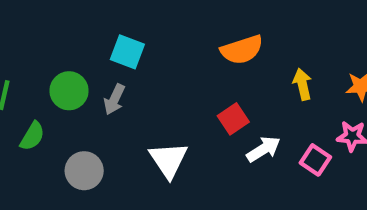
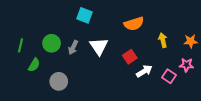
cyan square: (127, 52) -> (84, 15), moved
white triangle: (168, 160) -> (99, 46), moved

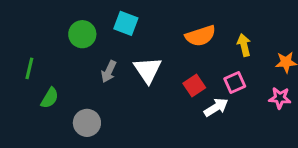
yellow arrow: (163, 40) -> (244, 45), moved
green circle: (52, 43) -> (82, 34), moved
pink square: (169, 76) -> (235, 82), moved, turned 32

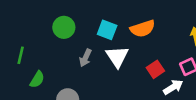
cyan square: (126, 23) -> (107, 30), moved
orange semicircle: (200, 36) -> (143, 29), moved

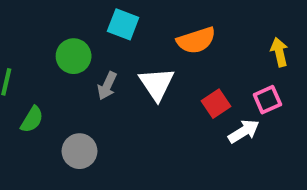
green circle: (64, 27) -> (74, 56), moved
cyan square: (107, 30) -> (123, 24), moved

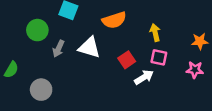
yellow arrow: (279, 52) -> (155, 33), moved
white triangle: (157, 84) -> (89, 47), turned -40
pink square: (267, 100) -> (159, 57), turned 35

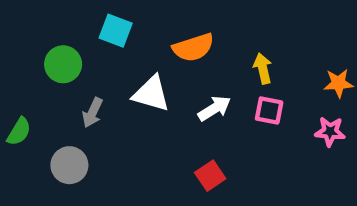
gray arrow: (58, 49) -> (93, 113), moved
red square: (127, 60) -> (210, 176), moved
white arrow: (144, 77) -> (214, 108), moved

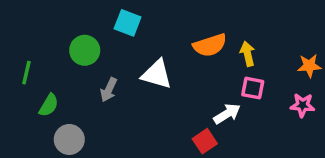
orange semicircle: (193, 47) -> (210, 45), moved
white arrow: (214, 108) -> (227, 114), moved
gray circle: (69, 165) -> (69, 139), moved

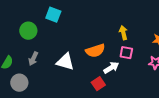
orange semicircle: (210, 45) -> (95, 51), moved
white triangle: (157, 74) -> (65, 62), moved
gray arrow: (109, 90) -> (33, 59), moved

